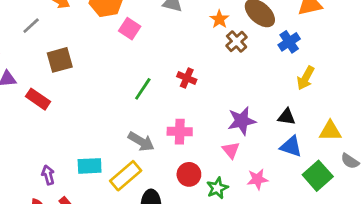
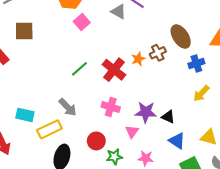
orange star: (219, 19) -> (138, 59), moved
red cross: (187, 78) -> (114, 70), size x1.6
black triangle: (287, 117) -> (168, 117), moved
pink cross: (180, 132) -> (111, 107), moved

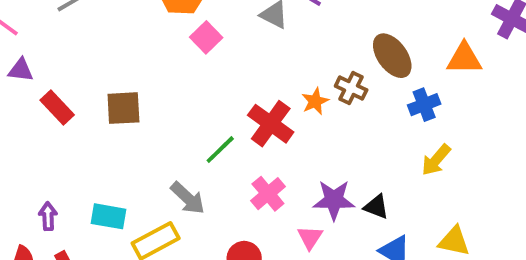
brown square: (24, 31) -> (123, 108), moved
brown cross: (158, 53) -> (351, 88), turned -35
green line: (79, 69) -> (220, 150), moved
pink cross: (111, 107) -> (268, 194), turned 36

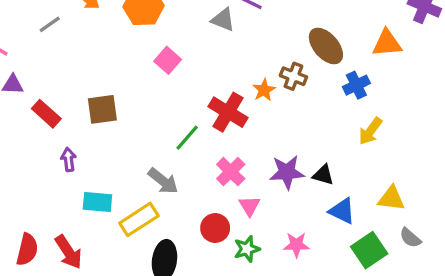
pink square: (206, 37) -> (168, 60), moved
purple arrow: (48, 216) -> (69, 160), moved
pink triangle: (310, 237) -> (249, 206), moved

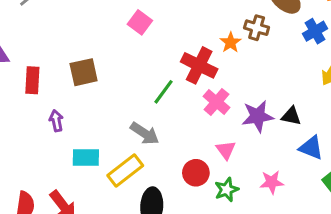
red rectangle: (46, 114) -> (32, 80), turned 56
pink cross: (231, 172) -> (216, 102), moved

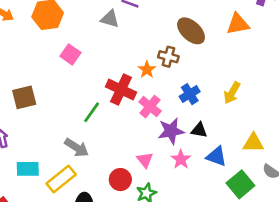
blue cross: (315, 31) -> (190, 94), moved
pink cross: (216, 102) -> (150, 107), moved
pink star: (272, 182) -> (181, 159), moved, turned -30

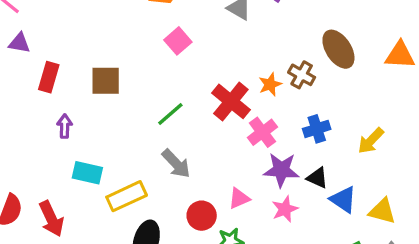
green line: (92, 112) -> (170, 114), moved
gray arrow: (77, 148) -> (176, 164), moved
blue triangle: (216, 156) -> (343, 200), moved
pink triangle: (145, 160) -> (239, 198), turned 30

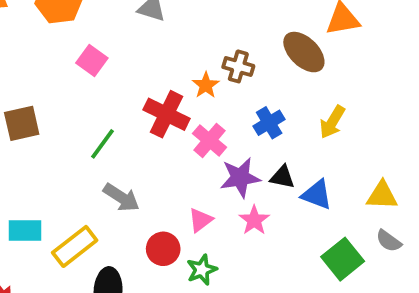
brown ellipse: (338, 49) -> (304, 52), moved
yellow triangle: (382, 211) -> (382, 195), moved

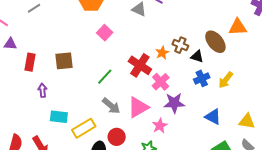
blue cross: (269, 123) -> (202, 78), moved
black triangle: (282, 177) -> (197, 56), moved
pink triangle: (200, 220) -> (138, 107), moved, size x1.6
pink star: (254, 220) -> (160, 126), moved
red circle: (163, 249) -> (117, 137), moved

